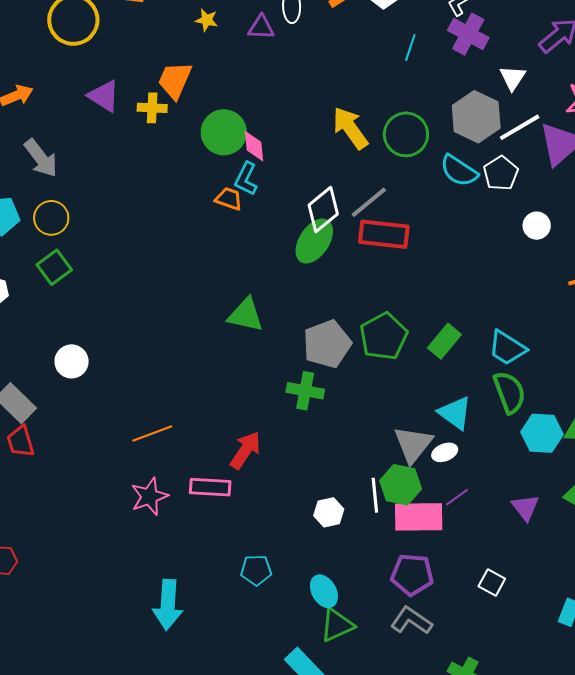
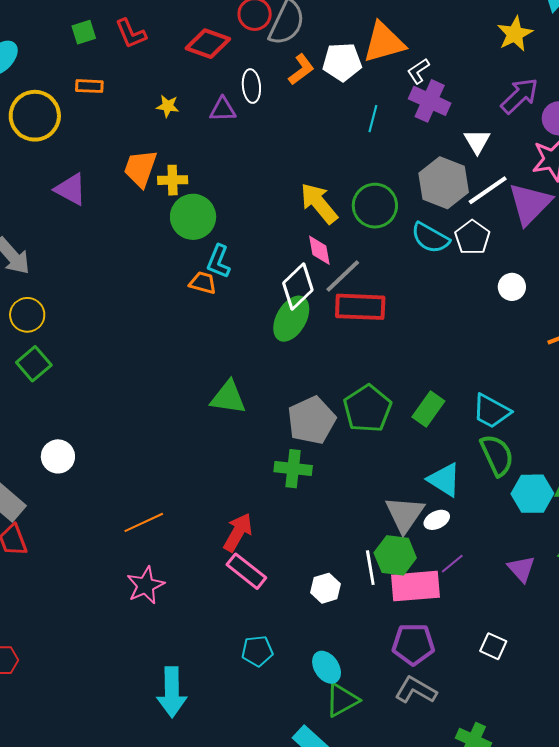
yellow cross: (152, 108) -> (173, 180), moved
pink diamond: (254, 146) -> (319, 250), moved
pink rectangle: (210, 487) -> (246, 571), moved, turned 39

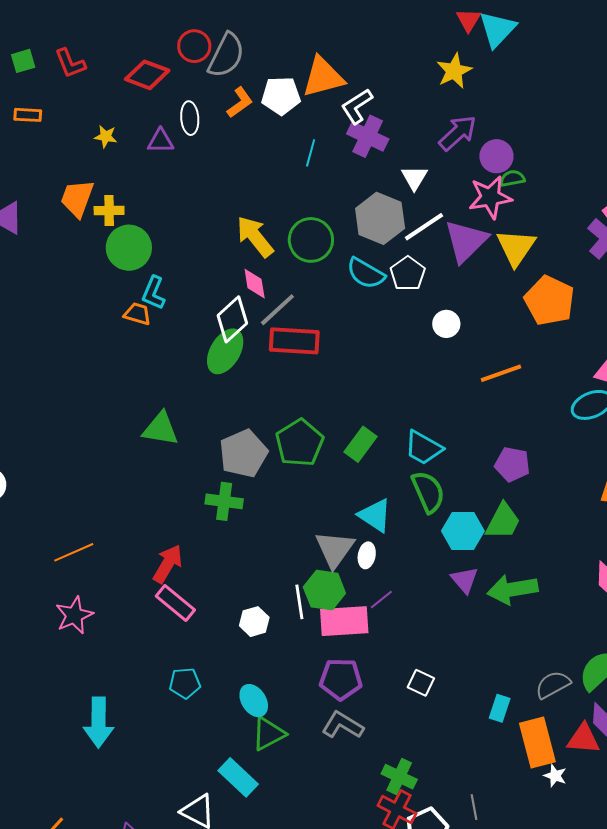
white L-shape: (418, 71) -> (357, 106), size x1.4
white ellipse: (437, 520) -> (367, 555), turned -55
purple triangle: (521, 569) -> (465, 580), moved

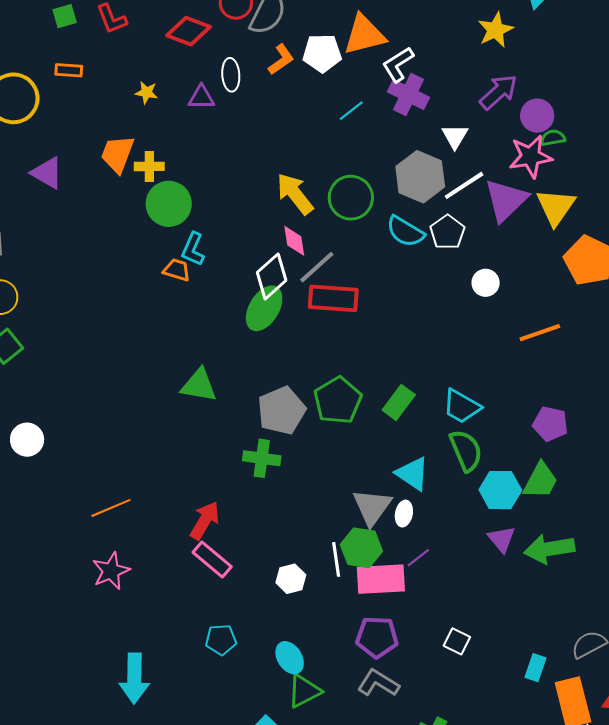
cyan line: (311, 153) -> (351, 111), turned 36

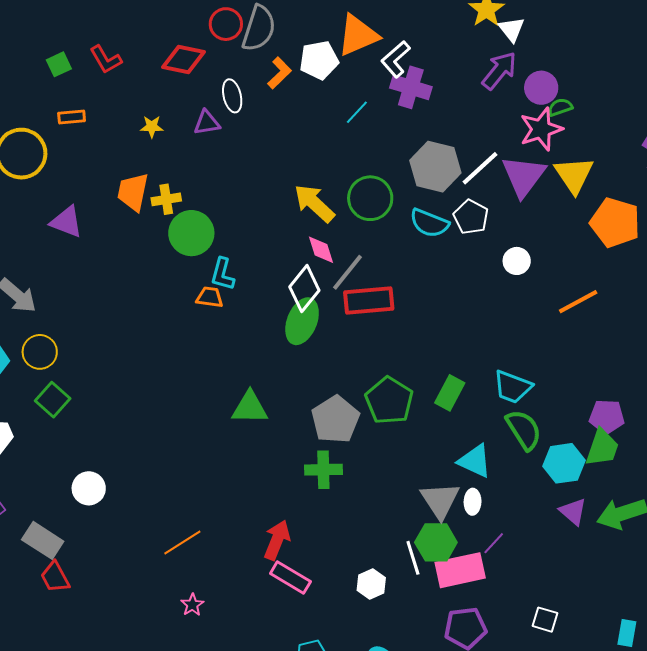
white triangle: (455, 136) -> (512, 29), moved
purple pentagon: (550, 424) -> (607, 417), moved
pink star: (111, 571) -> (192, 605), size x0.6

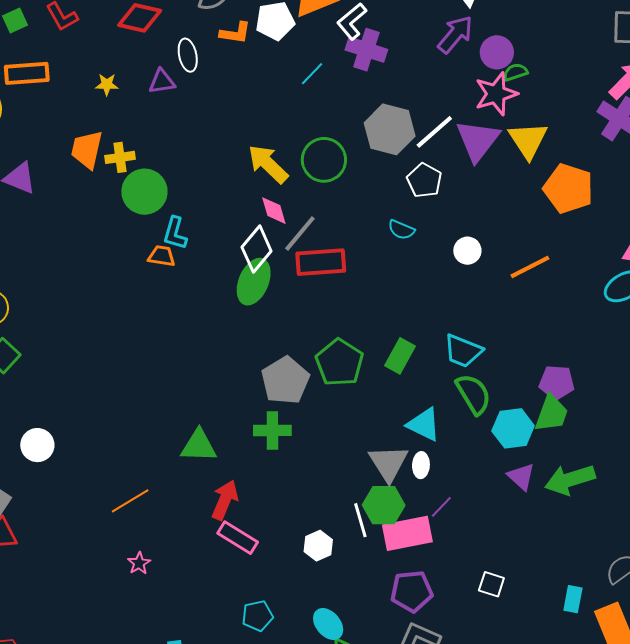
orange L-shape: (279, 73) -> (235, 33), turned 52
orange rectangle: (72, 117) -> (27, 73), size x1.6
cyan semicircle: (429, 223) -> (401, 230), moved, size x0.7
white circle: (517, 261) -> (467, 251), moved
green triangle: (250, 408) -> (199, 446), moved

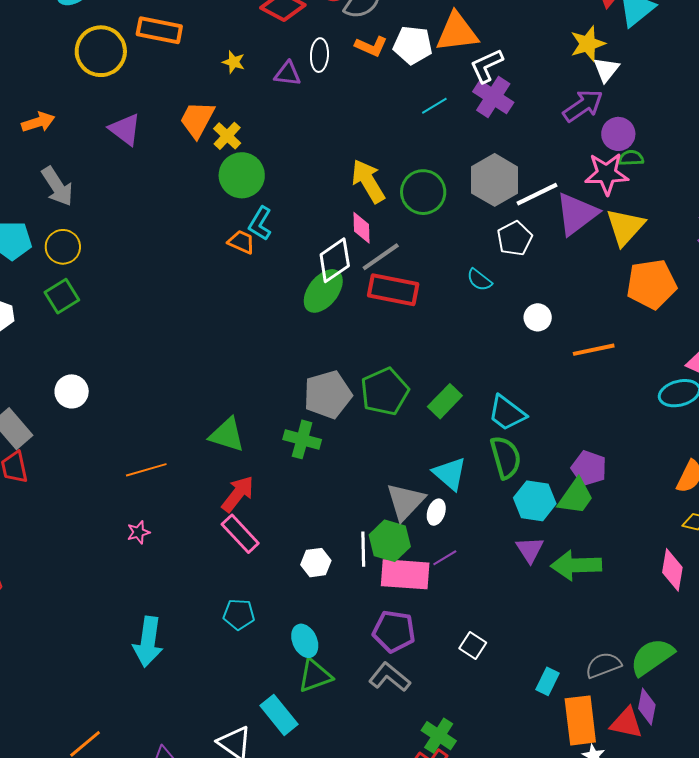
yellow cross: (120, 157) -> (227, 136), turned 36
orange pentagon: (568, 188) -> (651, 284), turned 30

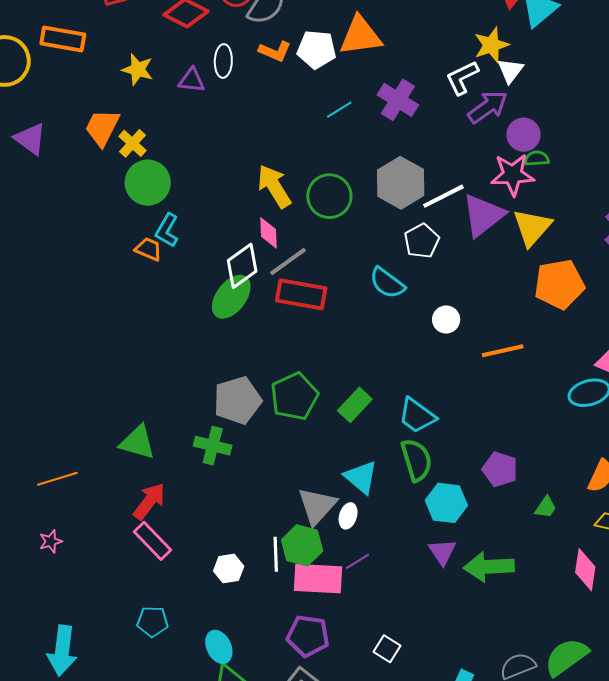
yellow star: (234, 62) -> (138, 69), size x1.4
white L-shape: (487, 66) -> (462, 78), moved
cyan semicircle: (479, 280) -> (387, 283), size x1.4
green trapezoid: (576, 497) -> (546, 507), moved, size x0.6

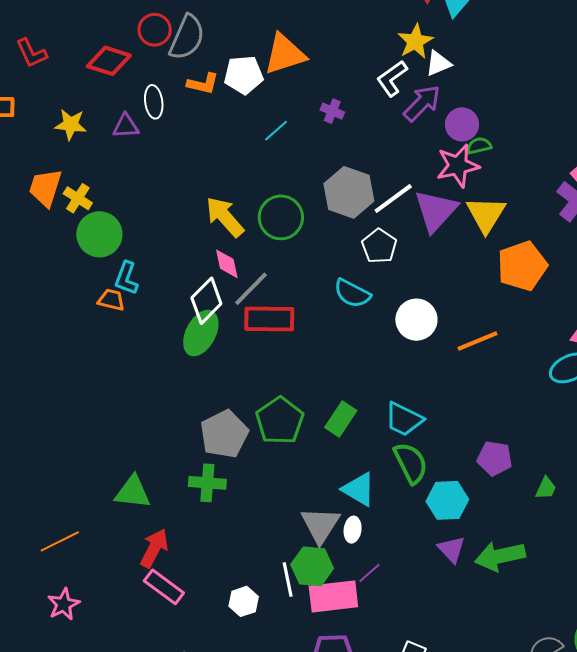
white triangle: (510, 71) -> (438, 63), turned 40
purple cross: (398, 100) -> (332, 111), size x0.6
white circle: (446, 320) -> (416, 320), size x1.5
pink star: (51, 541) -> (64, 604), size x1.4

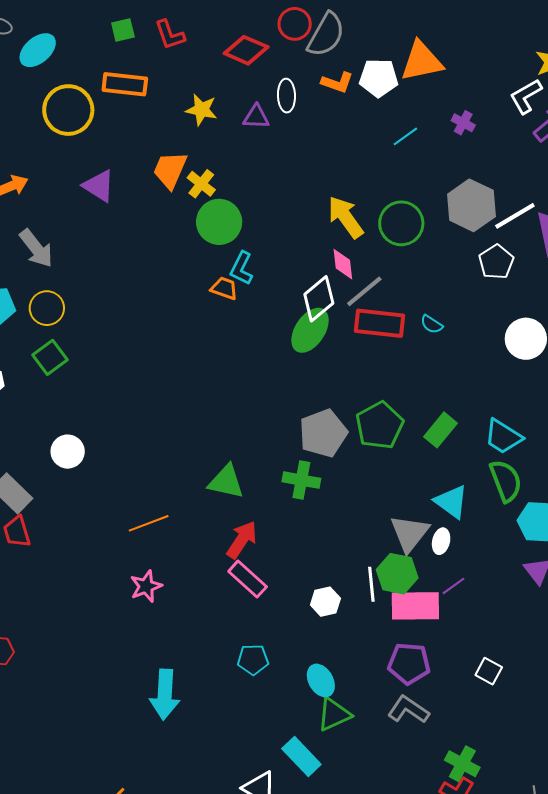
cyan semicircle: (352, 293) -> (432, 324), moved, size x0.6

